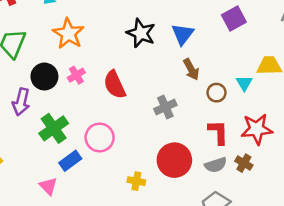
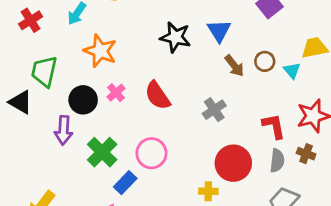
brown circle: (216, 93) -> (265, 61), moved
gray semicircle: (216, 165) -> (277, 161), turned -55
yellow cross: (136, 181) -> (208, 191), moved

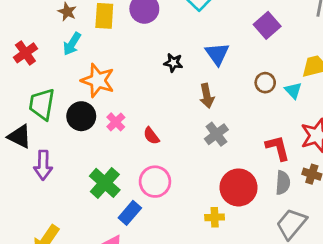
black star: (175, 37) -> (173, 63), size x0.6
brown arrow: (234, 66) -> (207, 96), moved, turned 30
red semicircle: (157, 96) -> (151, 136), moved, size x0.6
black circle: (83, 100) -> (81, 116), moved
purple arrow: (64, 130) -> (43, 165), moved

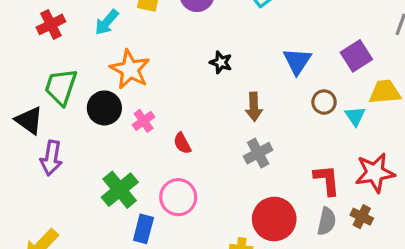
purple square: (267, 25) -> (356, 56), moved
blue triangle: (217, 54) -> (297, 61), moved
blue rectangle: (130, 213) -> (143, 229), turned -35

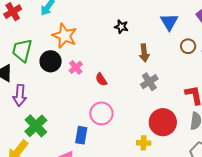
green cross: (120, 190) -> (36, 126), moved

